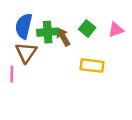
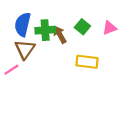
pink line: (12, 74) -> (11, 70), turned 56

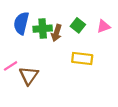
brown arrow: (60, 35) -> (57, 33), turned -133
brown triangle: (25, 49) -> (29, 76), moved

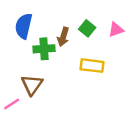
green cross: (43, 29) -> (44, 49), moved
pink line: (11, 66) -> (12, 104), moved

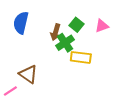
green cross: (44, 49) -> (65, 43), moved, turned -30
brown triangle: (32, 85) -> (28, 74), turned -30

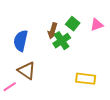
blue semicircle: (21, 23) -> (21, 41), moved
yellow rectangle: (81, 57) -> (86, 79), moved

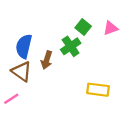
brown arrow: (53, 31) -> (47, 60), moved
brown triangle: (27, 71) -> (22, 71), moved

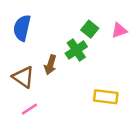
blue semicircle: (24, 46) -> (22, 28), moved
pink line: (11, 99) -> (29, 109), moved

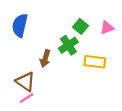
brown triangle: (23, 77) -> (25, 82), moved
yellow rectangle: (106, 97) -> (95, 62), moved

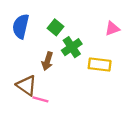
green square: (80, 26) -> (56, 27), moved
pink line: (26, 98) -> (40, 99), moved, turned 48

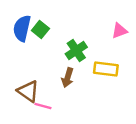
green square: (56, 27) -> (40, 30), moved
brown arrow: (47, 61) -> (68, 78), moved

